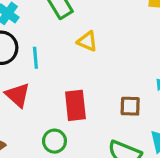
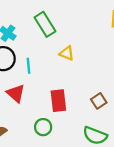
brown square: (130, 106) -> (99, 101), turned -35

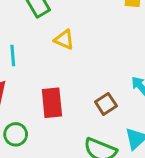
green circle: (43, 127) -> (16, 134), moved

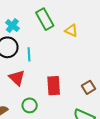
yellow triangle: (64, 40) -> (71, 30), moved

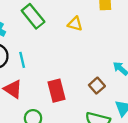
yellow triangle: (71, 30) -> (75, 24), moved

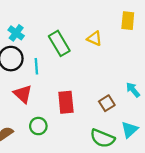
green rectangle: (33, 16) -> (59, 43), moved

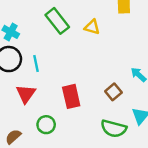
green rectangle: (59, 43) -> (57, 21), moved
red triangle: (23, 94) -> (26, 94), turned 30

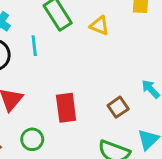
cyan line: (36, 63) -> (34, 46), moved

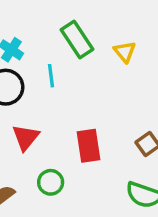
yellow triangle: (99, 26) -> (125, 52), turned 30

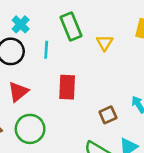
red rectangle: (88, 146) -> (67, 87), moved
green circle: (51, 182) -> (30, 129), size x1.5

